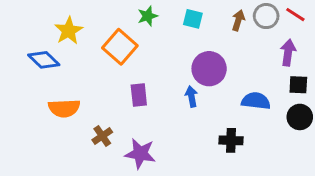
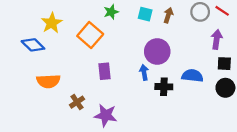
brown arrow: (238, 20) -> (168, 15), moved
black cross: (231, 140) -> (164, 87), moved

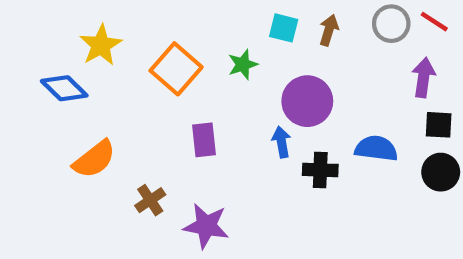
green star: (111, 12) -> (243, 65), moved
orange semicircle: (48, 81) -> (94, 159), turned -35

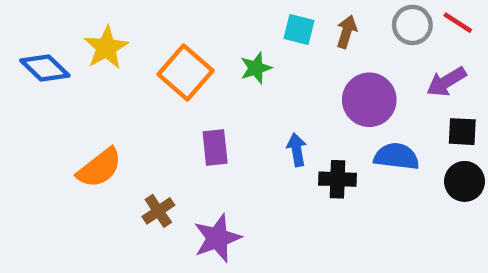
purple arrow: (423, 77) -> (446, 82), turned -129
blue diamond: (64, 88) -> (45, 68), moved
purple circle: (307, 101) -> (369, 100), moved
purple star: (206, 226) -> (217, 238), turned -30

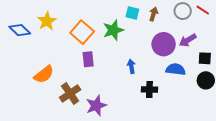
green star: (256, 68) -> (113, 30), size x1.5
purple arrow: (446, 82) -> (188, 40), moved
purple rectangle: (215, 147) -> (88, 59), moved
black cross: (338, 179) -> (149, 89), moved
brown cross: (158, 211) -> (70, 93), size x1.5

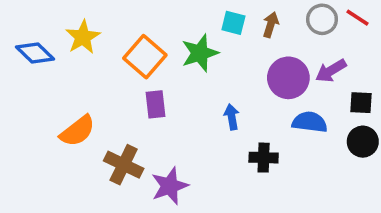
brown cross: (70, 93) -> (124, 165), turned -30

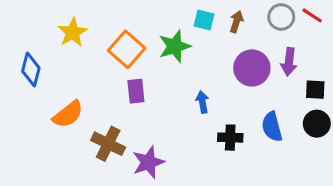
blue diamond: (35, 53) -> (31, 70), moved, turned 60
purple arrow: (331, 71) -> (289, 62), turned -52
blue semicircle: (310, 122) -> (272, 127), moved, turned -112

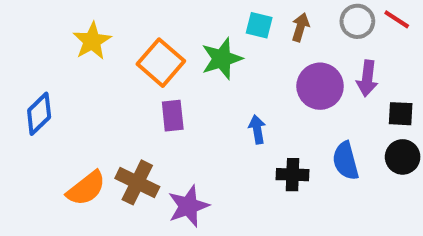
blue diamond: (31, 70) -> (39, 114), moved, turned 32
orange semicircle: (68, 114) -> (86, 188), moved

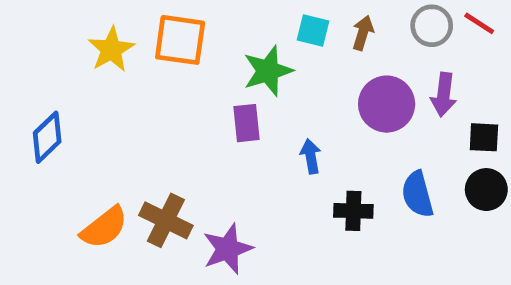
orange square: (161, 63) -> (180, 40), moved, turned -33
purple rectangle: (173, 116) -> (247, 123), moved

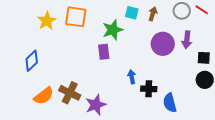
blue diamond: (47, 137) -> (32, 61), moved
blue arrow: (311, 156) -> (132, 77), moved
blue semicircle: (417, 194) -> (170, 103), moved

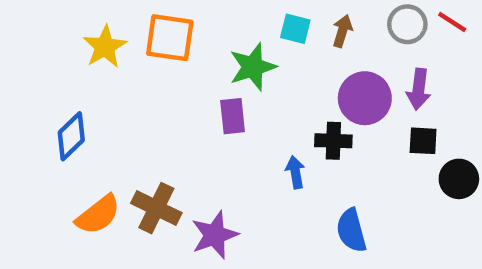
black square: (204, 58) -> (423, 141), moved
black cross: (149, 89) -> (333, 141), moved
blue semicircle: (170, 103) -> (351, 230), moved

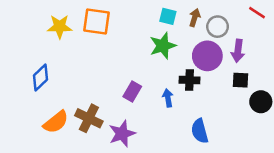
gray circle: (407, 24) -> (218, 27), moved
yellow star: (105, 47) -> (60, 27), turned 30
green star: (253, 67) -> (163, 46), moved
purple rectangle: (233, 116) -> (132, 92), moved, turned 36

